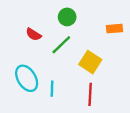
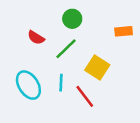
cyan line: (52, 89) -> (61, 83), moved
red line: (90, 94) -> (85, 96), moved, turned -40

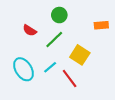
cyan line: (61, 83) -> (50, 67), turned 48

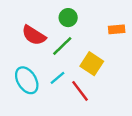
red semicircle: (30, 30) -> (34, 35), size x1.5

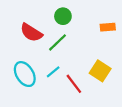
yellow square: (92, 64) -> (100, 71), moved

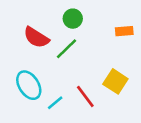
cyan line: (53, 72) -> (55, 103), moved

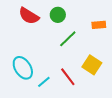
red semicircle: (36, 37) -> (29, 16), moved
green line: (66, 49) -> (68, 39), moved

